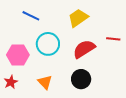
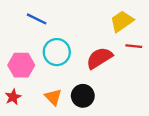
yellow trapezoid: (78, 18) -> (122, 21), moved
black circle: (81, 79) -> (83, 96), moved

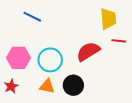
yellow trapezoid: (122, 21) -> (108, 19), turned 120
cyan circle: (57, 52) -> (50, 60), moved
orange triangle: (53, 97) -> (47, 86), turned -35

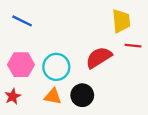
blue line: (32, 17) -> (22, 21), moved

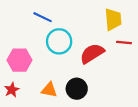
blue line: (22, 21) -> (43, 17), moved
cyan circle: (56, 67) -> (59, 41), moved

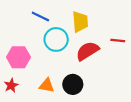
yellow trapezoid: (113, 19) -> (80, 22), moved

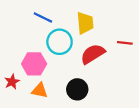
pink hexagon: (18, 57) -> (34, 64), moved
red star: (11, 85) -> (12, 82), moved
orange triangle: (47, 85) -> (40, 90), moved

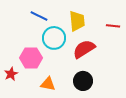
red line: (125, 43) -> (113, 26), moved
black circle: (77, 89) -> (83, 81), moved
orange triangle: (40, 90) -> (48, 84), moved

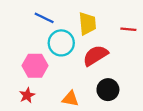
red star: (11, 74) -> (27, 95), moved
black circle: (83, 81) -> (108, 90), moved
orange triangle: (48, 84) -> (70, 99), moved

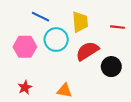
pink hexagon: (35, 66) -> (25, 47), moved
black circle: (108, 90) -> (111, 67), moved

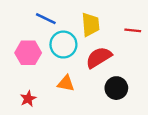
black circle: (111, 67) -> (116, 88), moved
orange triangle: (64, 91) -> (66, 83), moved

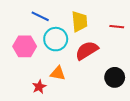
black circle: (116, 88) -> (115, 77), moved
red star: (28, 99) -> (39, 87), moved

